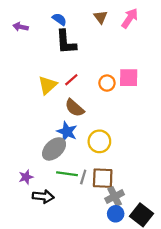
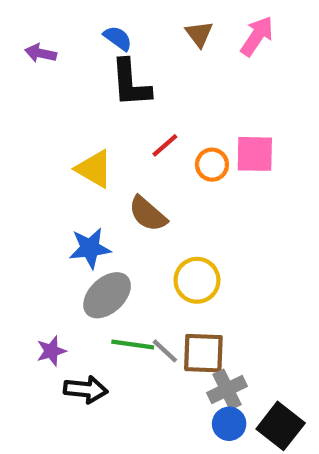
red line: (71, 80) -> (165, 145), moved
yellow triangle: (48, 85) -> (94, 169), turned -48
blue star: (67, 132) -> (90, 248), moved, turned -30
gray line: (83, 177) -> (165, 351), turned -64

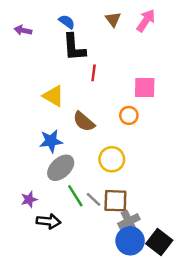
red line: (165, 145) -> (94, 73), moved, turned -42
orange circle: (212, 165) -> (129, 115), moved
green line: (133, 345) -> (75, 196), turned 50
blue circle: (229, 424) -> (130, 241), size x1.5

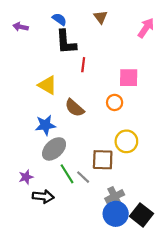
pink arrow: (146, 21) -> (146, 28), moved
yellow circle: (112, 159) -> (126, 141), moved
brown square: (115, 201) -> (103, 160), moved

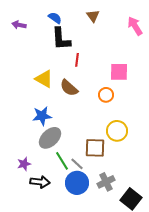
pink arrow: (146, 28) -> (135, 26), turned -66
brown semicircle: (75, 108) -> (69, 88), moved
blue circle: (116, 214) -> (77, 183), moved

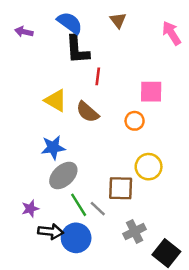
blue semicircle: (55, 18) -> (70, 23), size x1.5
blue circle: (77, 183) -> (76, 238), moved

